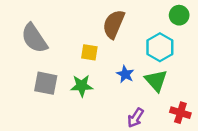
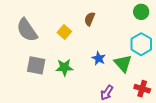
brown semicircle: (114, 24) -> (90, 19), size x0.6
cyan hexagon: (160, 47) -> (141, 44), moved
yellow square: (89, 52) -> (64, 32), moved, turned 32

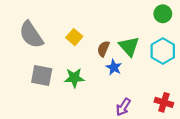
brown semicircle: (90, 19) -> (103, 49), moved
green triangle: (123, 63) -> (129, 46), moved

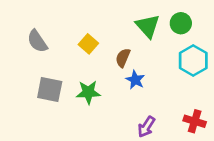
green circle: (163, 14) -> (181, 23), moved
gray semicircle: (31, 35) -> (37, 41), size x0.7
green triangle: (129, 46) -> (148, 26), moved

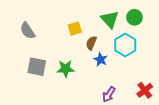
yellow square: (88, 44) -> (75, 29), moved, turned 32
cyan hexagon: (193, 61) -> (125, 45), moved
red cross: (195, 121) -> (145, 90), turned 35

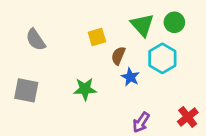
gray square: (37, 67) -> (26, 90), moved

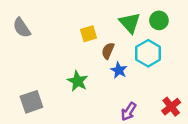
gray semicircle: (36, 40) -> (22, 28), moved
green star: (85, 89) -> (78, 81), turned 30
gray square: (26, 90) -> (31, 102), moved, turned -30

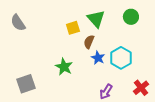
green triangle: (130, 23) -> (96, 19), moved
cyan hexagon: (148, 53) -> (121, 58), moved

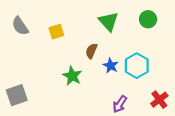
yellow square: (73, 28) -> (56, 32), moved
brown semicircle: (89, 42) -> (91, 51), moved
gray square: (26, 84) -> (17, 95), moved

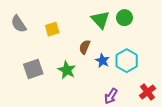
green circle: (148, 19) -> (124, 18), moved
gray square: (17, 95) -> (33, 69), moved

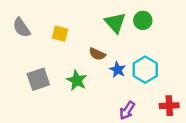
yellow square: (52, 29) -> (60, 34), turned 32
brown semicircle: (85, 47) -> (97, 54), turned -88
red cross: (148, 92) -> (169, 106), turned 35

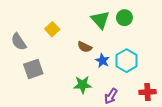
gray semicircle: (22, 28) -> (19, 42), moved
yellow square: (60, 34) -> (52, 29), turned 32
green star: (77, 80) -> (83, 85), moved, turned -30

